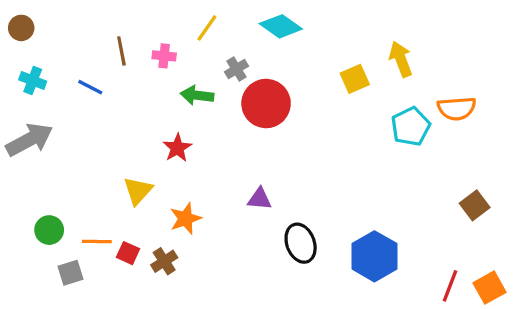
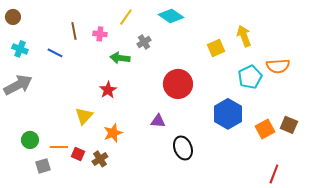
red circle: (266, 104) -> (178, 84), moved
brown square: (475, 205) -> (289, 125), turned -30
blue hexagon: (374, 256) -> (228, 114), moved
orange square: (490, 288) -> (265, 129), moved

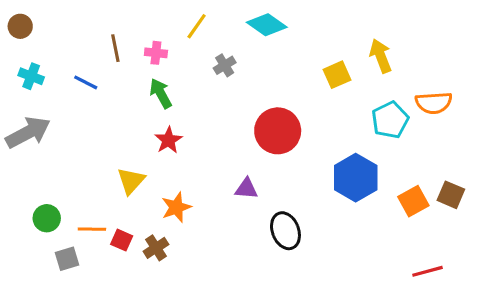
green arrow: (120, 58) -> (161, 93), moved, turned 54
red line: (274, 174) -> (427, 271), turned 54

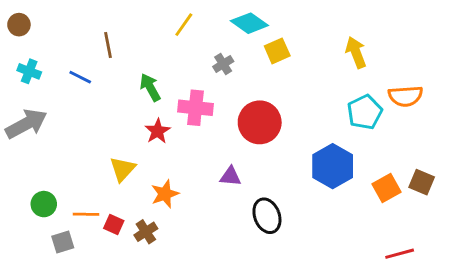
pink cross: (156, 53) -> (195, 108), moved, size x1.6
gray cross: (225, 65) -> (223, 64), moved
yellow square: (337, 75) -> (277, 51), moved

